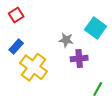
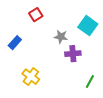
red square: (16, 15) -> (36, 15), moved
yellow cross: (33, 67) -> (31, 77), moved, size x0.7

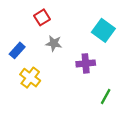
gray star: (61, 37) -> (54, 43), moved
yellow cross: (31, 77) -> (30, 78), moved

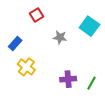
gray star: (54, 43) -> (60, 37), moved
purple cross: (86, 63) -> (68, 79), moved

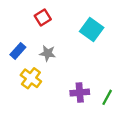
cyan square: (89, 26) -> (92, 29), moved
gray star: (60, 37) -> (48, 53), moved

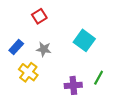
cyan square: (92, 29) -> (84, 40), moved
green line: (107, 97) -> (99, 78), moved

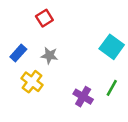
cyan square: (84, 40) -> (112, 47), moved
purple cross: (73, 85) -> (83, 97), turned 35

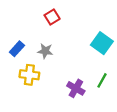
red square: (44, 18) -> (52, 17), moved
yellow cross: (32, 82) -> (29, 75), turned -30

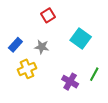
cyan square: (102, 43) -> (81, 38), moved
yellow cross: (29, 75) -> (27, 69), turned -30

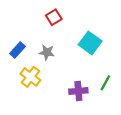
yellow cross: (27, 69) -> (30, 77), turned -30
purple cross: (70, 82) -> (78, 91), turned -35

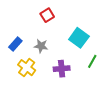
green line: (105, 83) -> (92, 61), moved
purple cross: (78, 91) -> (62, 69), moved

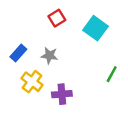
cyan square: (79, 38) -> (95, 28), moved
purple cross: (62, 69) -> (62, 94), moved

